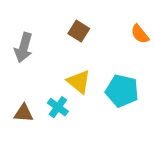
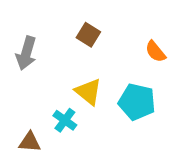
orange semicircle: (140, 34) -> (155, 52), moved
brown triangle: (24, 113) -> (30, 142), moved

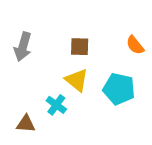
brown square: (88, 35) -> (80, 47), moved, turned -30

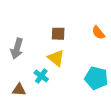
gray arrow: (23, 47) -> (17, 49), moved
cyan pentagon: (119, 89) -> (96, 78), moved

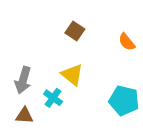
brown square: (58, 34) -> (75, 31), moved, turned 32
gray arrow: (17, 49) -> (23, 80), moved

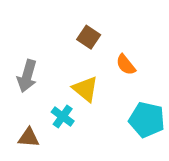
orange semicircle: (127, 42) -> (126, 65), moved
gray arrow: (23, 80) -> (27, 76), moved

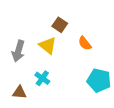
yellow triangle: (85, 89) -> (48, 46), moved

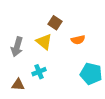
orange semicircle: (85, 43) -> (78, 40), turned -64
cyan cross: (42, 78) -> (39, 72), turned 32

